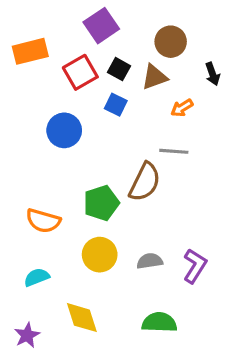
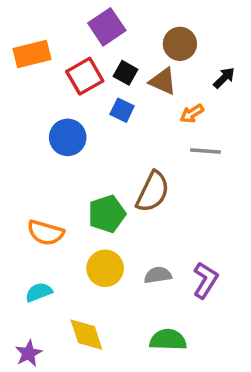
black arrow: (213, 74) -> (224, 78), turned -115
brown triangle: (154, 77) -> (163, 81), turned 44
gray line: (174, 151) -> (205, 151), moved

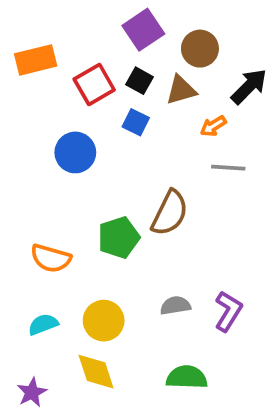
purple square: (107, 27) -> (143, 30), moved
black arrow: (224, 78) -> (249, 86), size x1.5
brown triangle: (163, 81) -> (181, 90), turned -40
yellow circle: (105, 268) -> (104, 321), moved

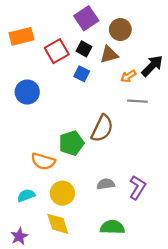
black arrow: (249, 86) -> (152, 66), moved
blue circle: (75, 152) -> (27, 92), moved
orange semicircle: (51, 258) -> (43, 161), moved

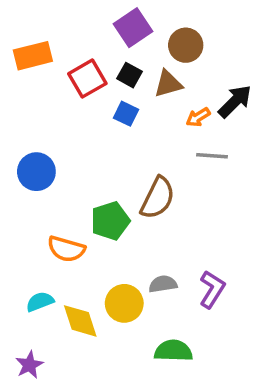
blue circle: (27, 92) -> (36, 172), moved
yellow circle: (62, 193) -> (124, 303), moved
yellow diamond: (58, 224) -> (80, 321), moved

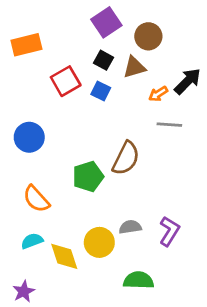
red square: (87, 79) -> (66, 81), moved
orange semicircle: (66, 249) -> (36, 199), moved, turned 32

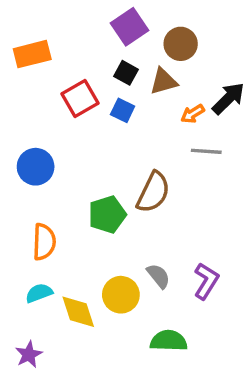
orange semicircle: (36, 199) -> (44, 242), turned -136
gray semicircle: (130, 227) -> (158, 276), turned 60

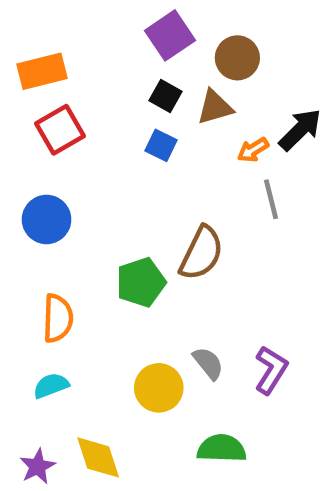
red square: (80, 98) -> (60, 130), moved
gray line: (206, 151) -> (271, 199), turned 72
yellow diamond: (78, 312) -> (98, 457), moved

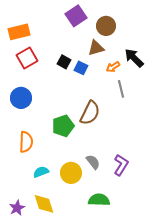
black square: (166, 96) -> (64, 62), moved
black arrow: (300, 130) -> (134, 58), turned -90
blue square: (161, 145) -> (81, 68), moved
cyan semicircle: (51, 386) -> (41, 172), moved

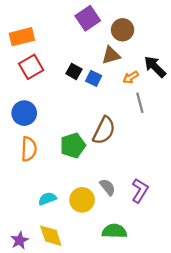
orange semicircle: (26, 142) -> (29, 149), moved

